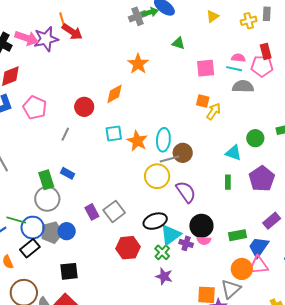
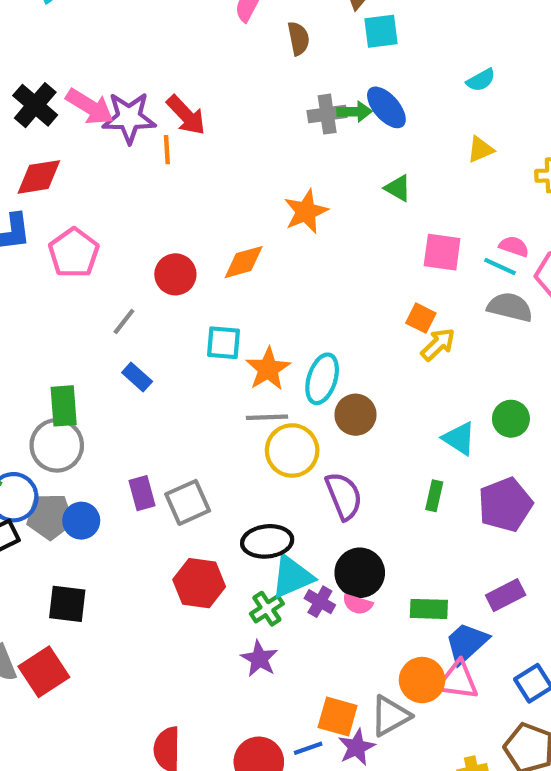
orange line: (62, 19) -> (167, 150), moved
gray line: (170, 159) -> (267, 417), moved
blue rectangle: (67, 173) -> (137, 377), moved

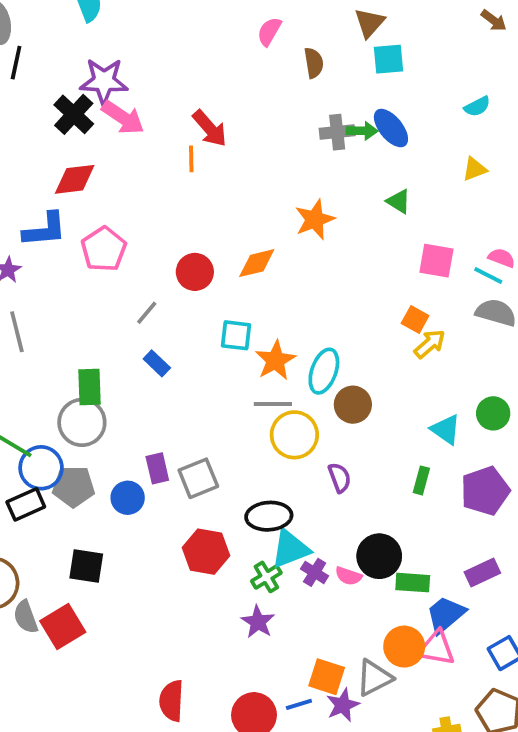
purple star: (129, 118) -> (104, 81), moved
purple semicircle: (344, 496) -> (340, 478), size x0.7
blue circle: (81, 521) -> (128, 498), moved
black circle: (360, 573) -> (379, 556), moved

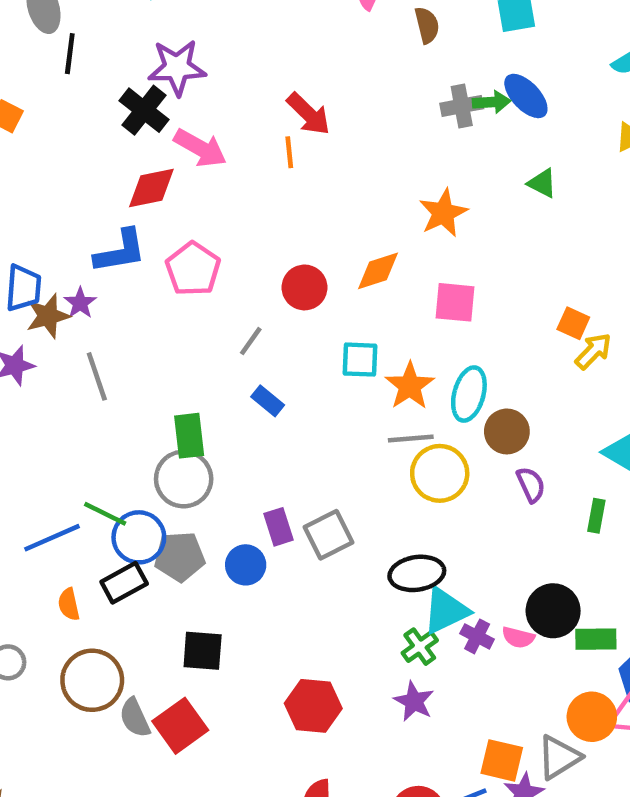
pink arrow: (123, 118) -> (200, 148), moved
pink square: (436, 261) -> (455, 302), moved
purple semicircle: (340, 478) -> (531, 485), moved
red hexagon: (206, 552) -> (313, 706), moved

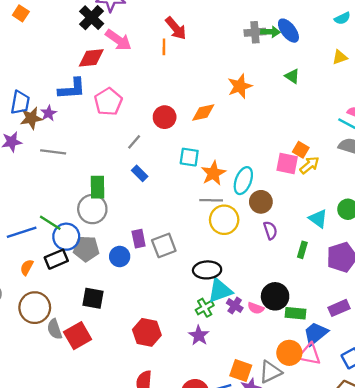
pink square: (455, 302) -> (287, 164), moved
gray line: (97, 376) -> (53, 152), turned -70
orange semicircle: (69, 604) -> (27, 267), turned 35

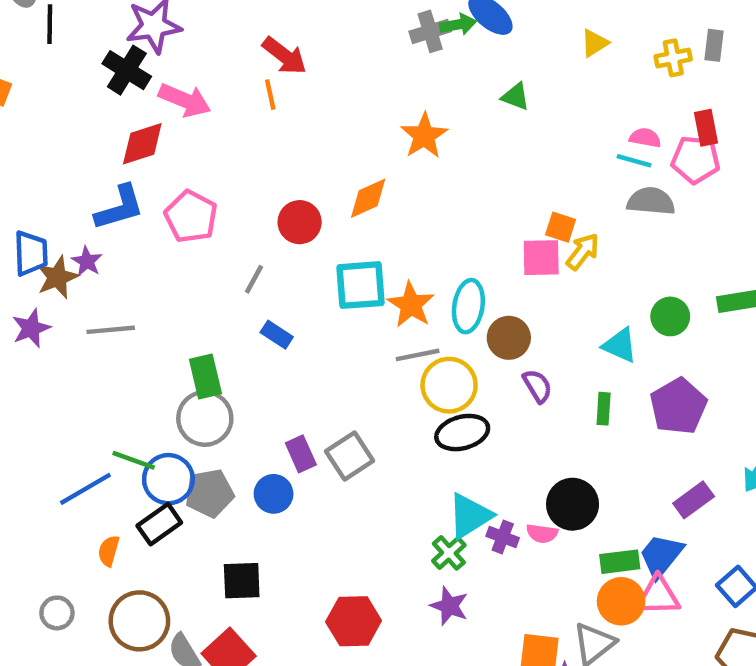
cyan square: (189, 157) -> (361, 285), size x1.4
black ellipse: (207, 270) -> (462, 433), moved
green rectangle: (296, 313) -> (620, 562), moved

